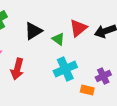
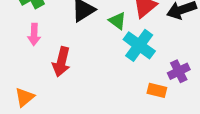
cyan cross: (65, 69) -> (139, 45), moved, turned -30

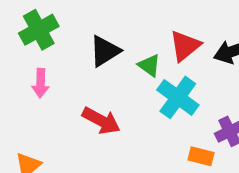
red arrow: (61, 62) -> (101, 121), moved, turned -76

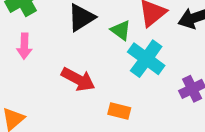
orange rectangle: (201, 156) -> (119, 111), moved

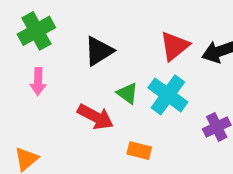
green triangle: (121, 30) -> (127, 93), moved

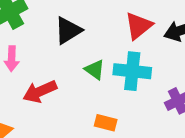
cyan cross: (168, 95) -> (132, 71), turned -30
red arrow: (95, 117) -> (40, 92), moved, turned 128

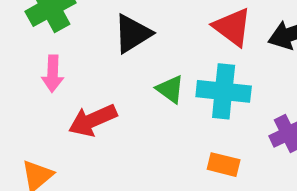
red triangle: (139, 26) -> (232, 27), turned -44
orange rectangle: (106, 123) -> (224, 165), moved

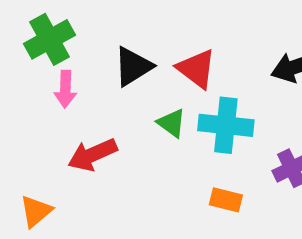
red triangle: (232, 27) -> (196, 69), moved
pink arrow: (53, 74) -> (65, 89), moved

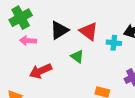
pink arrow: (65, 89) -> (28, 41), turned 91
cyan cross: (226, 125) -> (114, 43), moved, size x0.6

